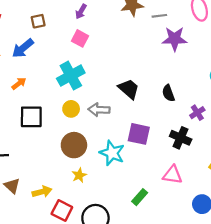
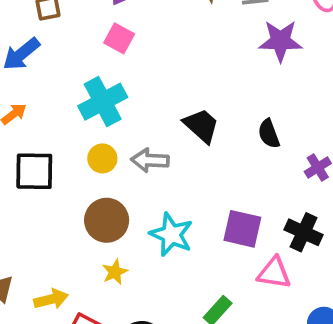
purple square: (139, 134) -> (242, 229), moved
black cross: (181, 138) -> (304, 232), moved

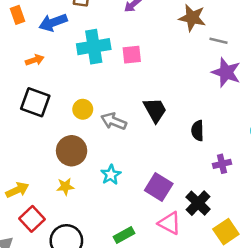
pink square: (119, 38) -> (132, 55), moved, turned 36
cyan cross: (103, 102) -> (94, 47), moved
cyan star: (171, 234) -> (111, 175), size x0.7
yellow arrow: (51, 299) -> (17, 190), turned -30

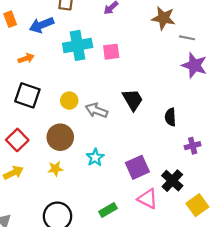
purple square: (159, 187) -> (137, 167), turned 35
red square: (32, 219) -> (17, 140), moved

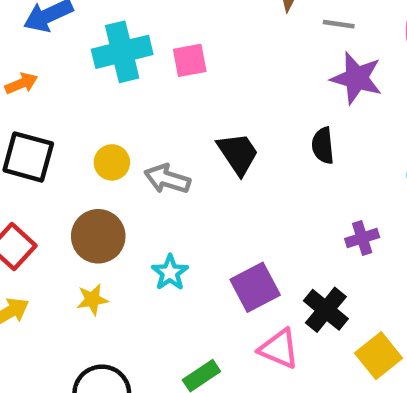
black semicircle: (170, 117) -> (323, 146), moved

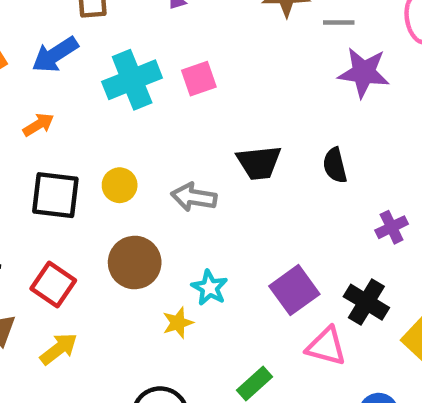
black semicircle: (323, 146) -> (335, 165), moved
black trapezoid: (238, 154) -> (259, 163), turned 126
yellow circle: (112, 162) -> (120, 185), moved
yellow star: (92, 299) -> (178, 323), moved

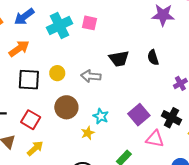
pink square: (199, 79) -> (89, 23), turned 35
orange arrow: (38, 125) -> (19, 49), size x1.5

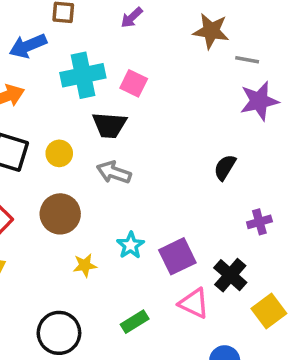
purple star: (163, 15) -> (259, 101), turned -30
black semicircle: (153, 58) -> (225, 167), turned 35
black trapezoid: (119, 59) -> (109, 125), moved
cyan star: (101, 116) -> (130, 245), moved

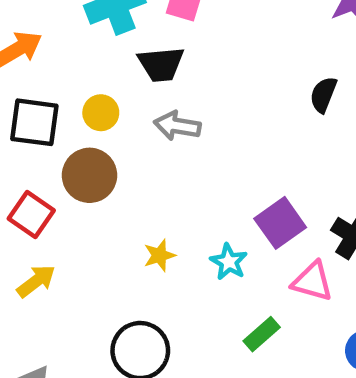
brown circle: (60, 214) -> (89, 175), moved
cyan star: (130, 245) -> (229, 262), moved
green rectangle: (135, 322) -> (262, 334), moved

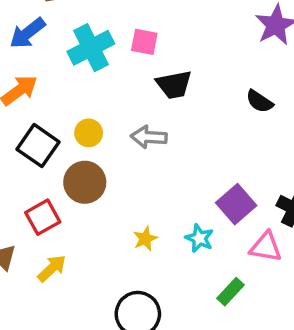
black trapezoid: (161, 64) -> (174, 85), moved
black semicircle: (323, 95) -> (259, 101), turned -72
black square: (34, 122) -> (38, 146), turned 33
red square: (31, 214) -> (43, 217), turned 32

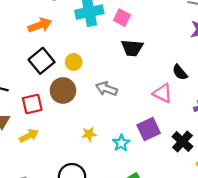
gray arrow: (149, 137) -> (106, 89), moved
pink triangle: (266, 247) -> (163, 93), moved

